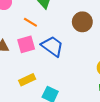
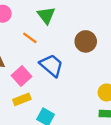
pink square: (26, 44) -> (21, 76), moved, turned -30

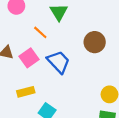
pink square: (21, 76) -> (29, 58), moved

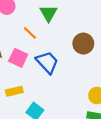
pink square: (29, 58) -> (18, 58), turned -30

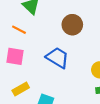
blue trapezoid: (47, 62) -> (57, 58), moved

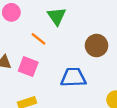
blue trapezoid: (57, 58) -> (73, 77), turned -45

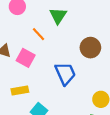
blue trapezoid: (73, 77) -> (65, 74), turned 60

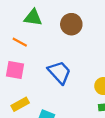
green triangle: (58, 16) -> (33, 18), turned -36
brown circle: (90, 48) -> (71, 24), moved

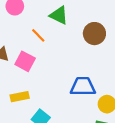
blue trapezoid: (59, 72) -> (83, 86), moved, turned -65

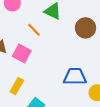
yellow rectangle: (20, 97) -> (17, 86), turned -49

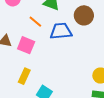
blue trapezoid: (75, 77) -> (61, 31), moved

